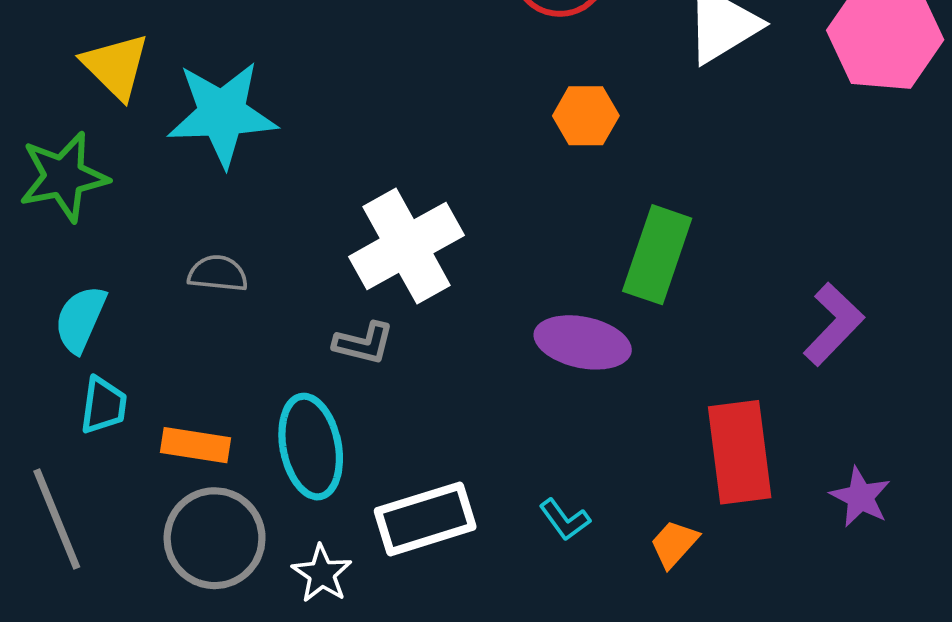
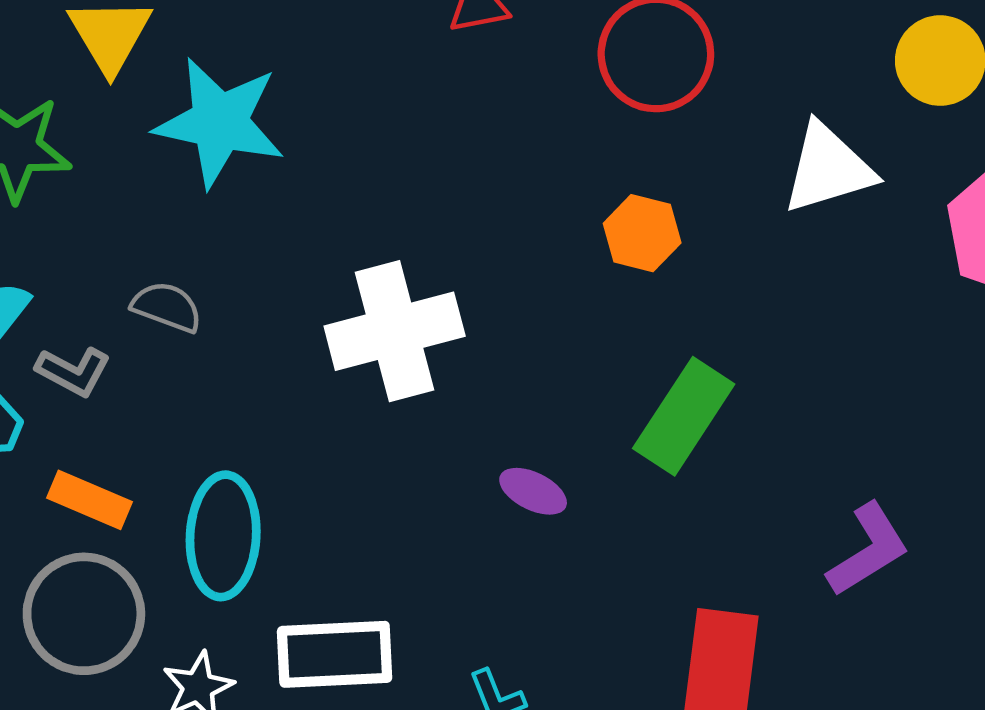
purple ellipse: (583, 342) -> (533, 491), moved, size x0.6
gray L-shape: (364, 343) -> (73, 371), moved

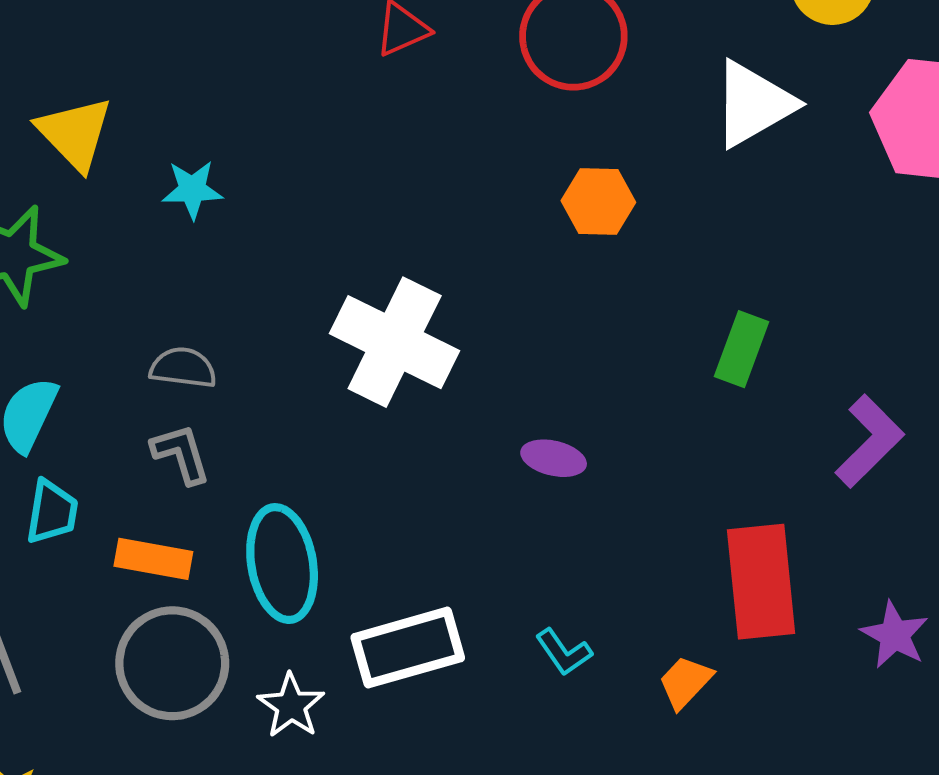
cyan star: (219, 122) -> (192, 190), size x0.5
white cross: (395, 331) -> (395, 342), turned -36
gray L-shape: (73, 371) -> (181, 454), moved, turned -122
green rectangle: (684, 416) -> (741, 349), moved, size x0.7

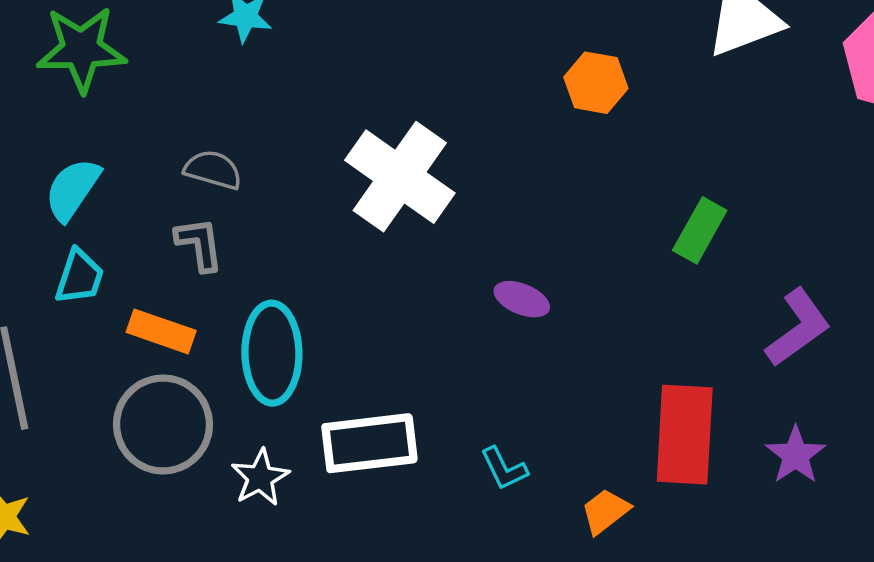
purple star: (895, 635) -> (796, 455), moved

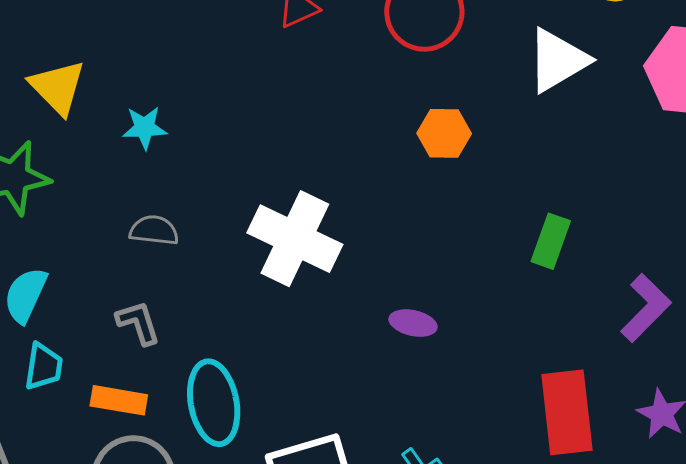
gray semicircle: (213, 170) -> (154, 230), moved

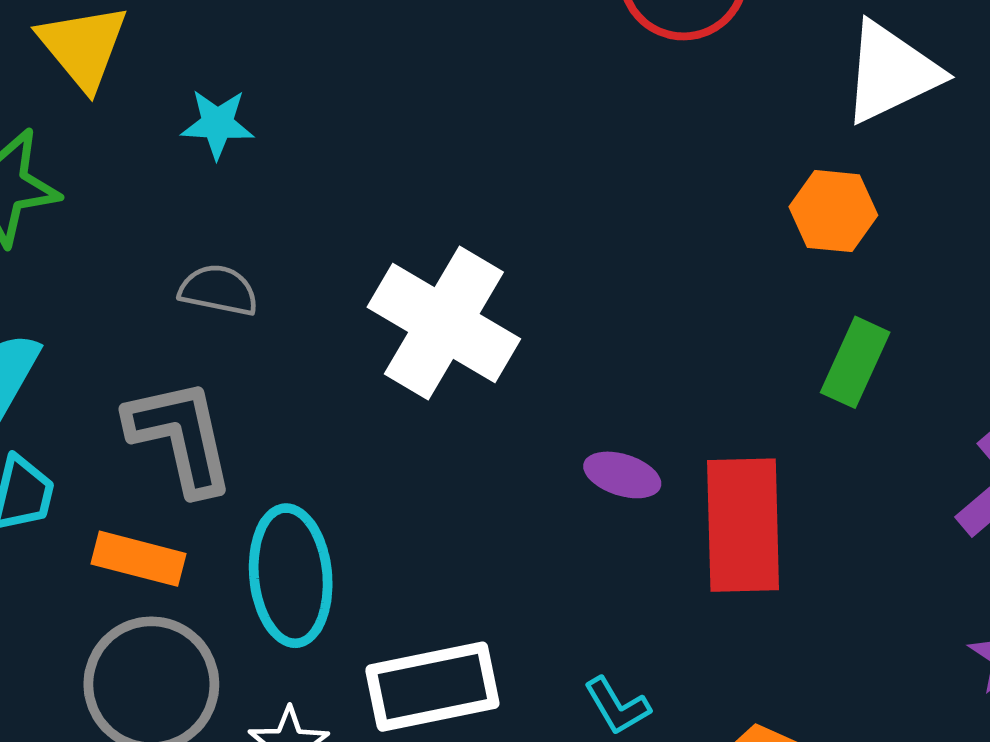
orange hexagon: (444, 133) -> (833, 211), moved
gray L-shape: (138, 323) -> (180, 436), size x1.6
red rectangle: (567, 412) -> (743, 525), moved

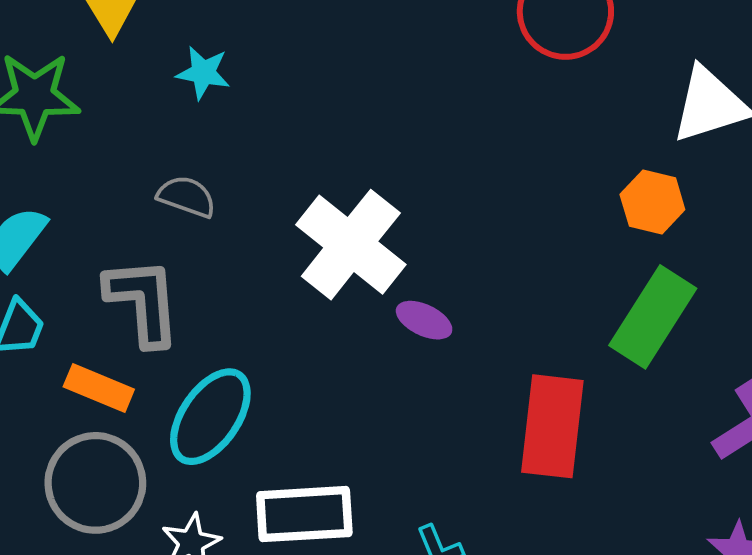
green rectangle: (855, 362) -> (653, 317), size x1.5
purple ellipse: (622, 475) -> (424, 320), moved
cyan ellipse: (291, 576) -> (210, 417), turned 32

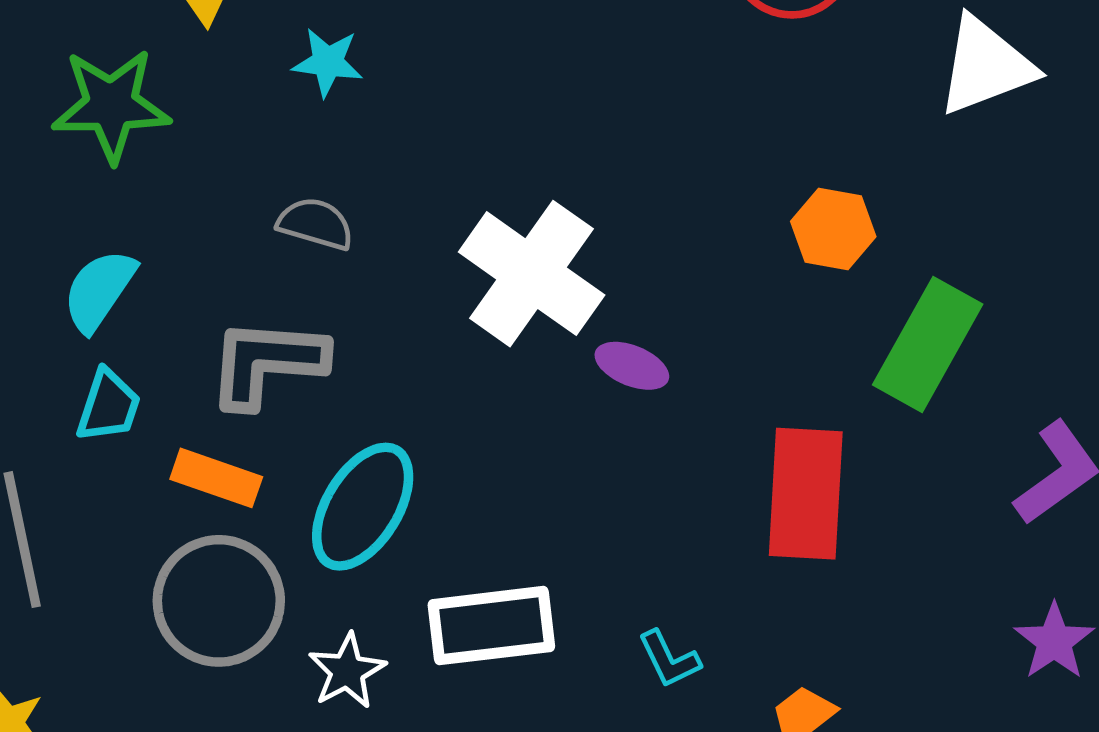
orange hexagon: (652, 202) -> (833, 229), moved
gray L-shape: (143, 302) -> (267, 363), turned -78

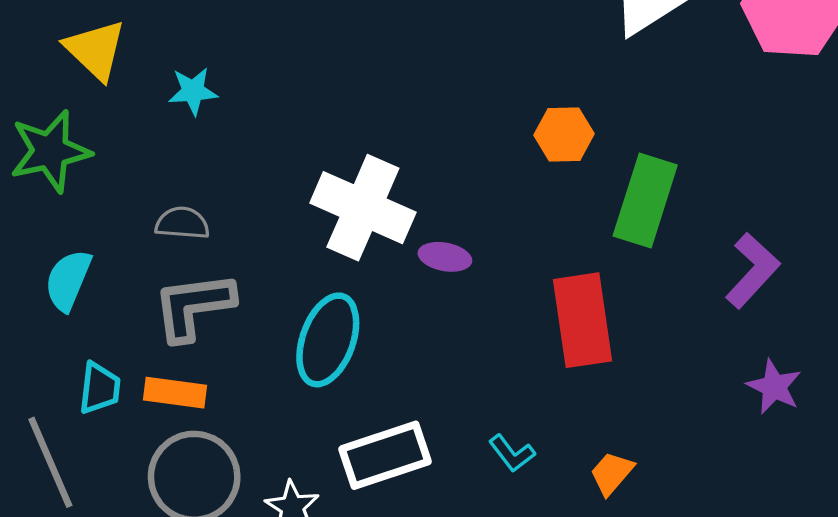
gray semicircle: (315, 224) -> (182, 223), moved
cyan trapezoid: (108, 406) -> (100, 388), moved
cyan ellipse: (363, 507) -> (328, 340), moved

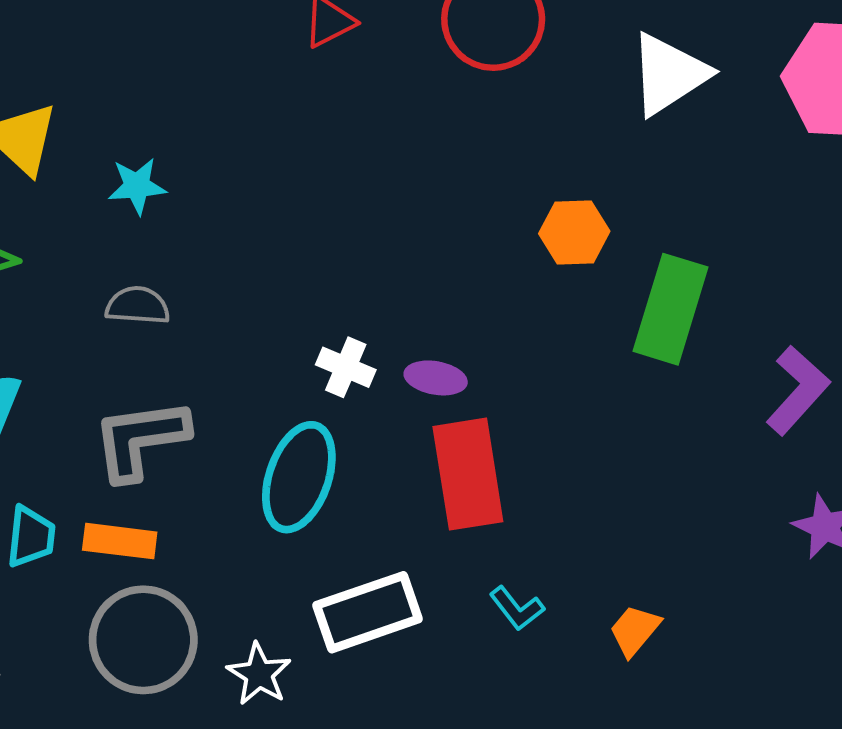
white cross: (363, 208) -> (346, 367), moved, size x0.5
gray semicircle: (182, 223) -> (138, 306), moved
red rectangle: (583, 320) -> (468, 474), moved

